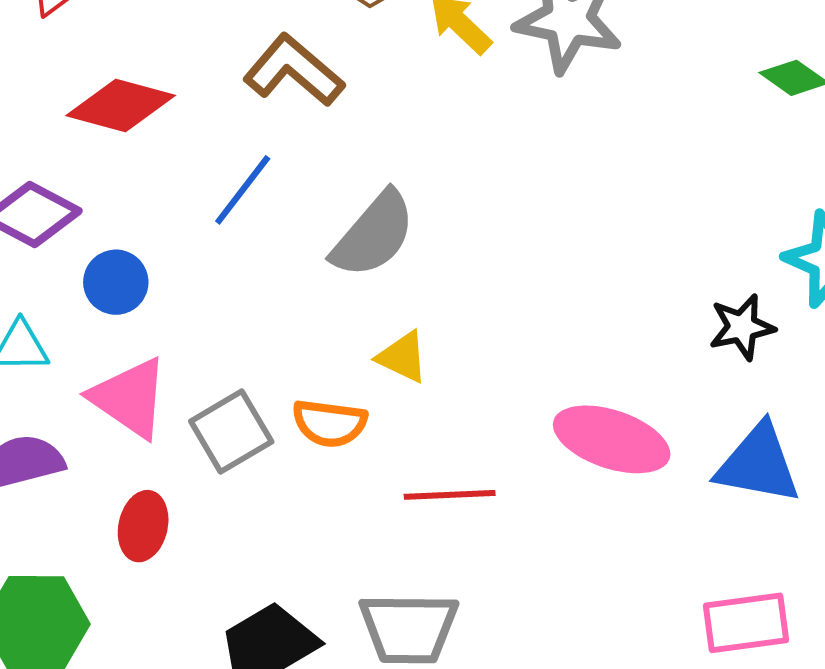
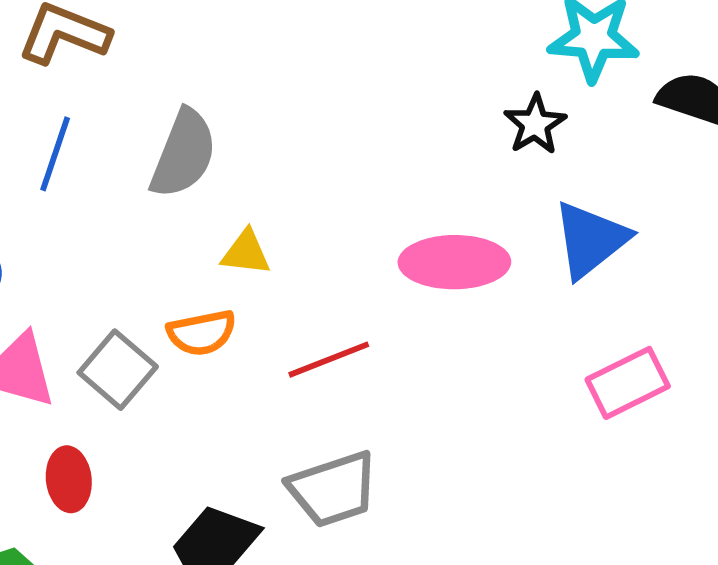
blue triangle: (758, 464) -> (591, 240), turned -30

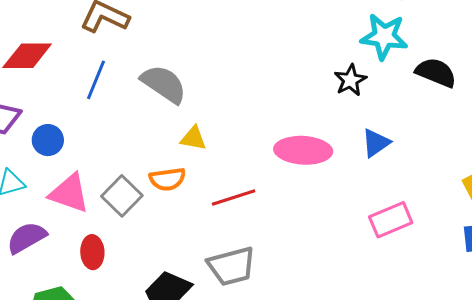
gray semicircle: (183, 154) -> (164, 84), turned -81
blue triangle: (591, 240) -> (376, 143), size x0.7

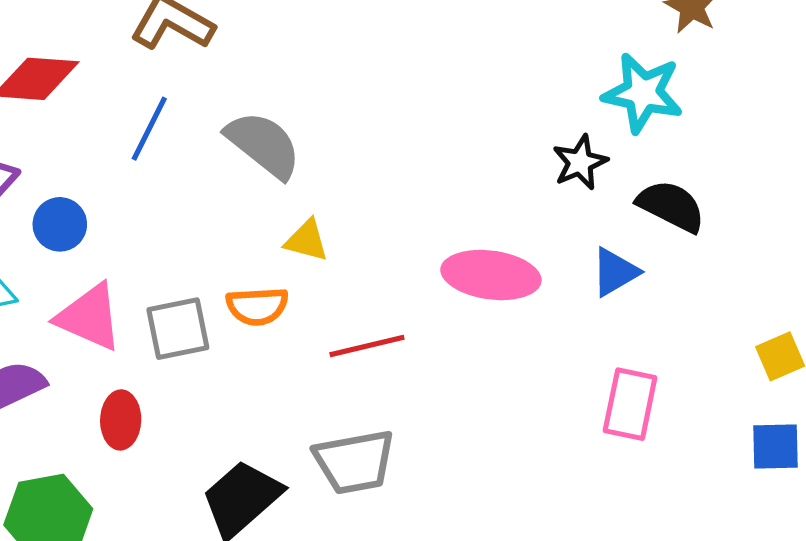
black semicircle: (436, 72) -> (671, 206), moved
gray square: (122, 196) -> (178, 329), turned 30
pink rectangle: (391, 220) -> (630, 404), turned -60

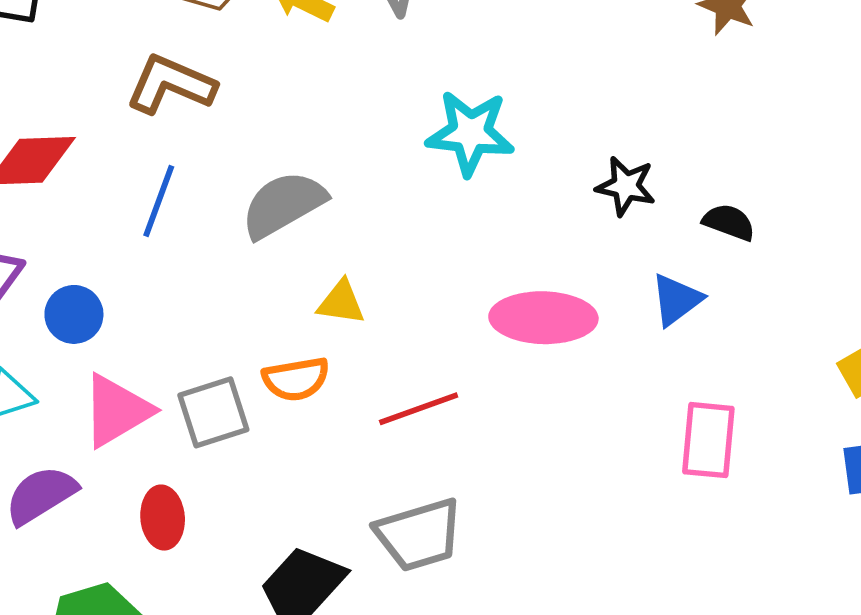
cyan star: (643, 93) -> (470, 133), moved
gray semicircle: (263, 145) -> (283, 205), turned -62
black star: (580, 162) -> (626, 186), turned -30
black semicircle: (671, 206) -> (729, 222), size x0.7
pink triangle: (89, 317) -> (117, 411), turned -48

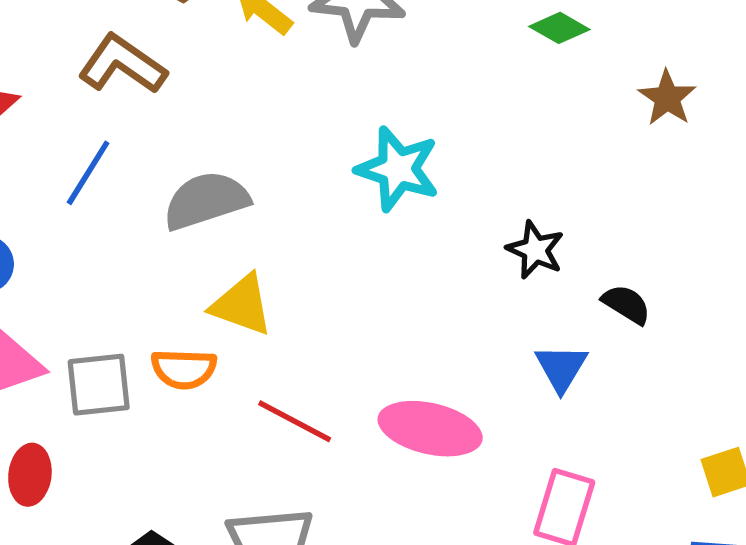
blue triangle: (676, 300) -> (561, 368), turned -34
yellow triangle: (341, 302) -> (242, 305), size x1.4
pink ellipse: (543, 318) -> (430, 429), moved
red line: (419, 409) -> (295, 421), turned 36

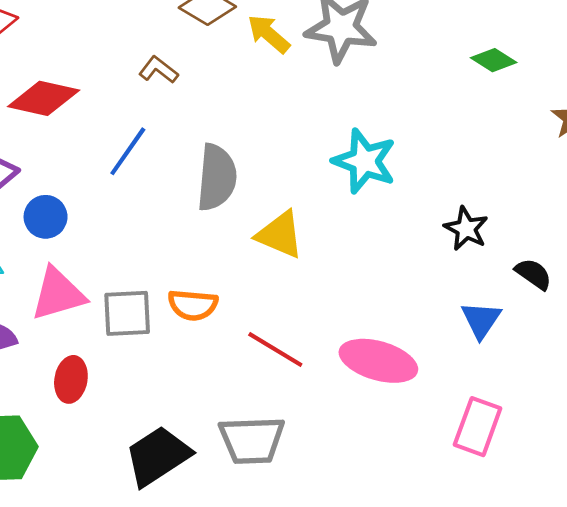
brown L-shape: (122, 64) -> (158, 70), size x0.6
gray semicircle: (206, 201) -> (217, 177), turned 110
yellow triangle: (242, 305) -> (280, 235), moved

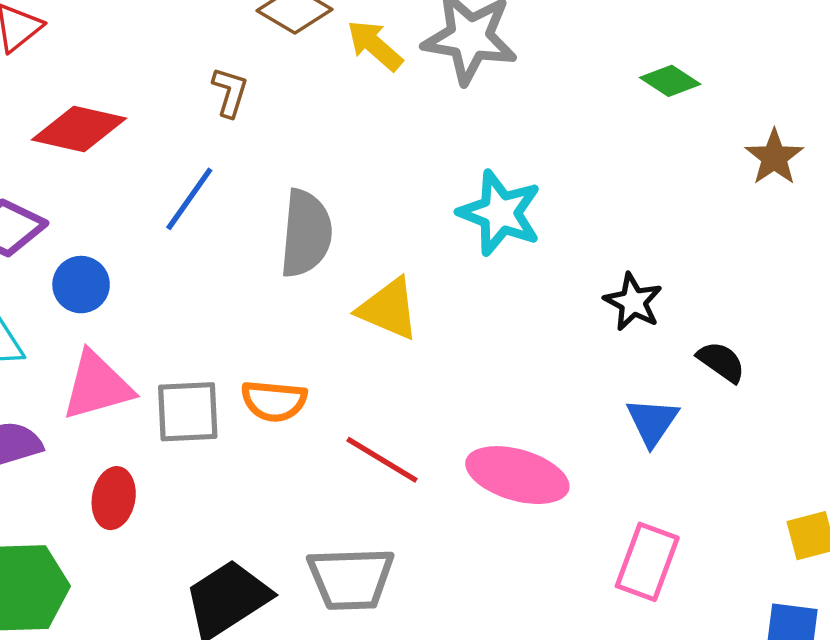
brown L-shape: (158, 70) -> (230, 92), turned 69

